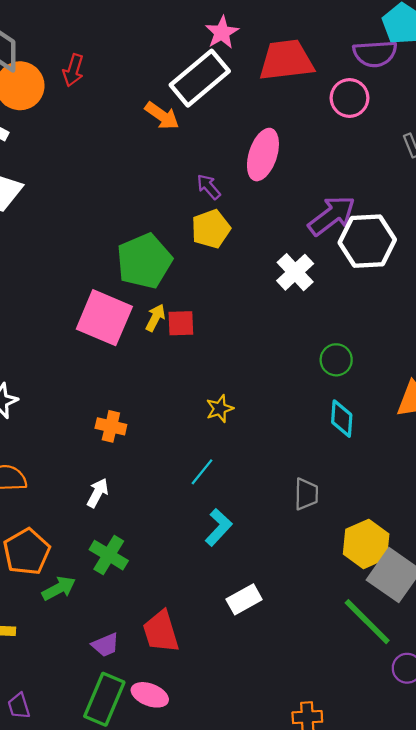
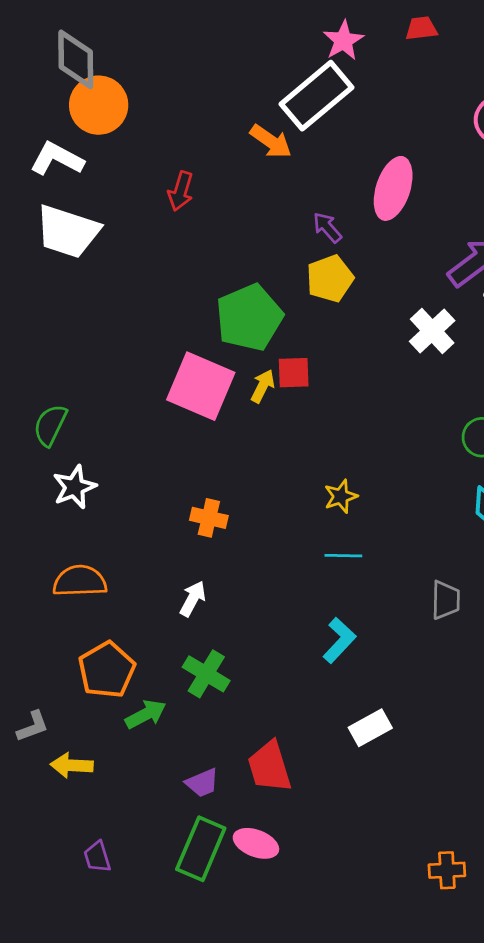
red trapezoid: (286, 60) -> (421, 28), moved, size x0.5
red arrow: (73, 70) -> (181, 191), moved
red square: (181, 323) -> (294, 373), moved
cyan line: (202, 472) -> (343, 556), moved, turned 52

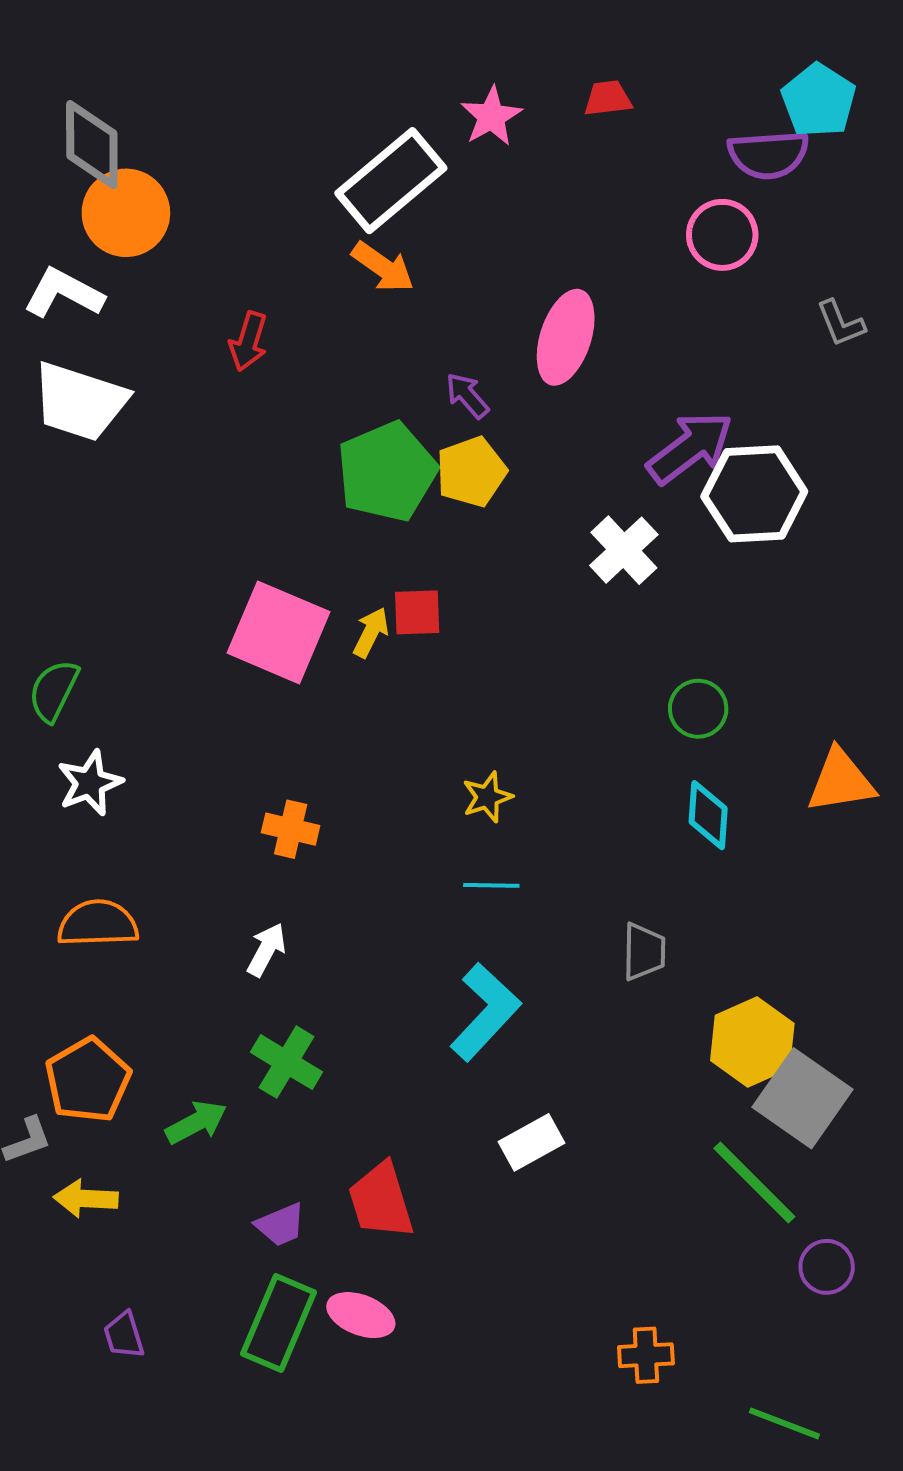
white rectangle: (316, 96) -> (391, 181), moved
green pentagon: (249, 318) -> (387, 472), moved
cyan L-shape: (339, 640) -> (485, 1012), size x1.4
orange pentagon: (107, 670) -> (88, 1080), moved

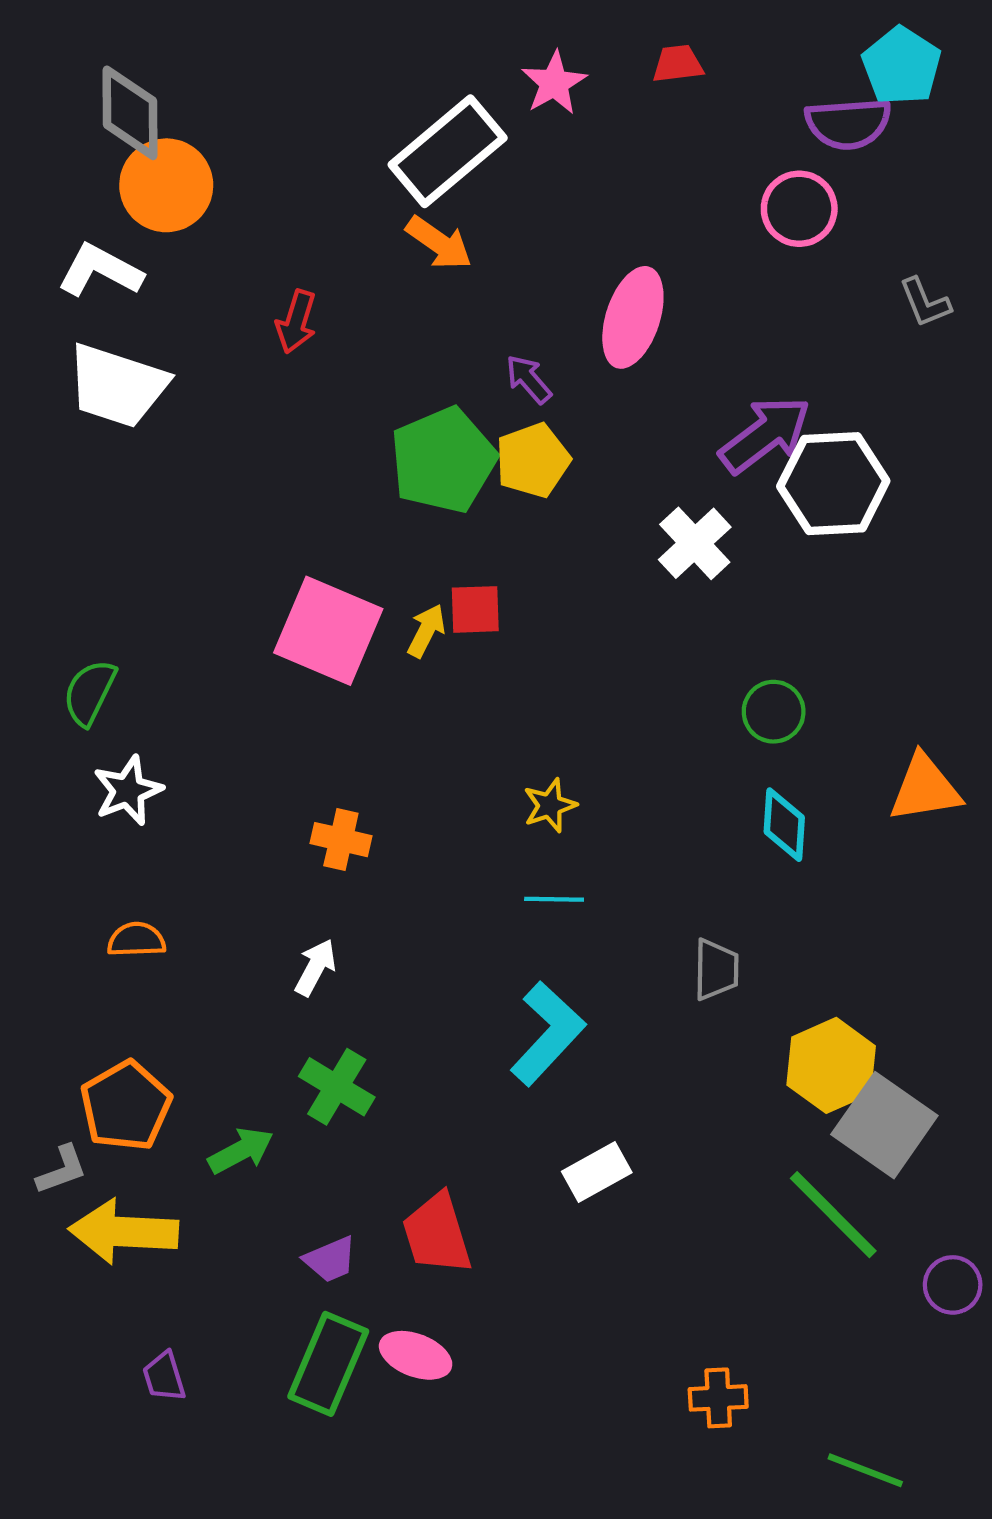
orange semicircle: (98, 924) -> (136, 940), size x0.7
yellow arrow: (86, 1199) -> (124, 1232), size x1.6
purple circle: (827, 1267) -> (953, 1285), moved

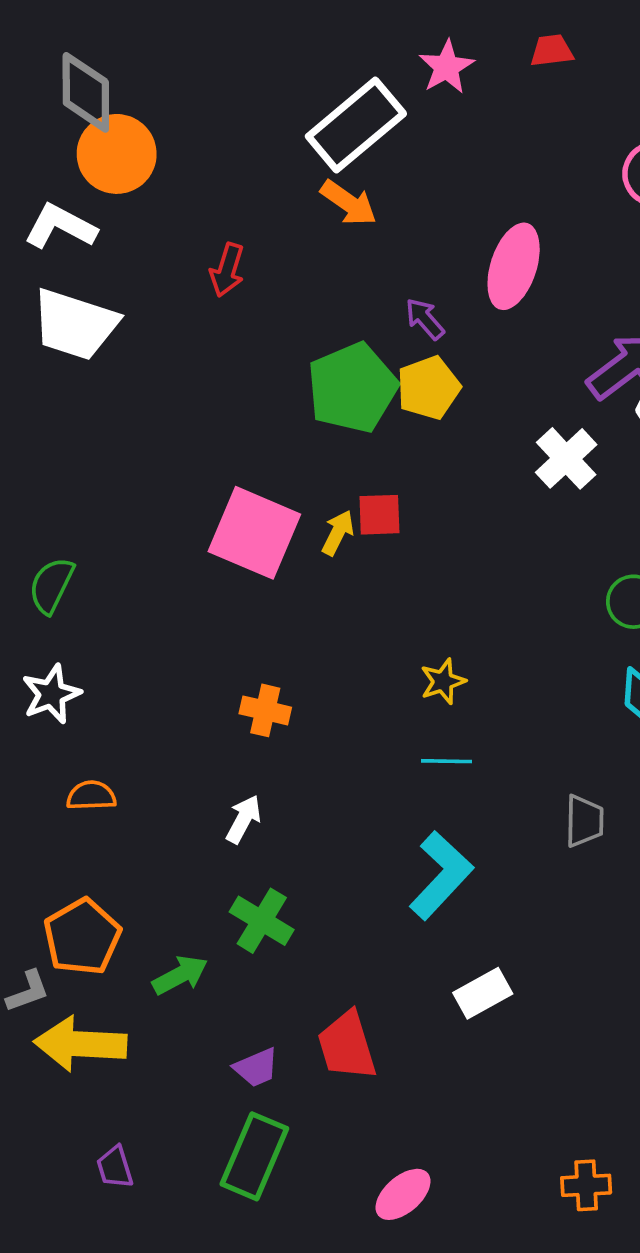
white star: (128, 791) -> (51, 694), moved
pink ellipse: (416, 1355) -> (403, 1194), moved, turned -62

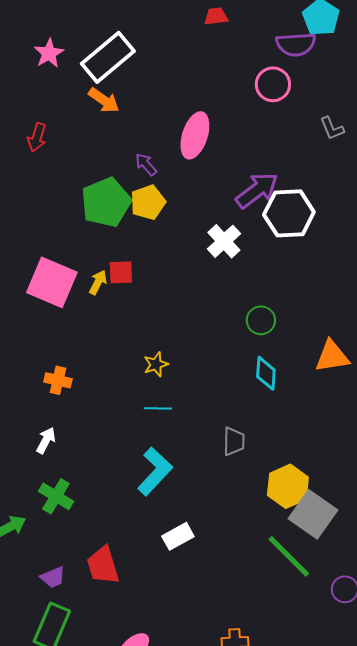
pink star: (447, 67) -> (49, 53), moved

